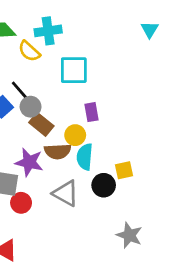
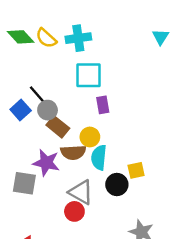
cyan cross: (48, 31) -> (78, 38), moved
yellow semicircle: (29, 51) -> (46, 38), moved
purple rectangle: (91, 112) -> (103, 105), moved
red circle: (21, 203) -> (74, 211), moved

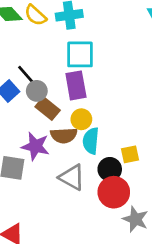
purple rectangle: (103, 105) -> (76, 85), moved, size x1.5
red circle: (74, 211) -> (114, 192), moved, size x1.5

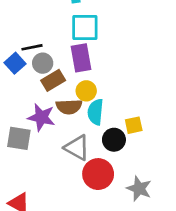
black line: (26, 75) -> (32, 47), turned -60
brown rectangle: (48, 108) -> (53, 80), turned -70
red circle: (114, 192) -> (98, 174), moved

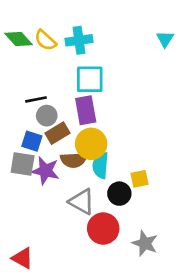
blue square: (15, 63) -> (32, 141), moved, turned -30
yellow circle: (86, 91) -> (91, 144), size x1.5
gray square: (19, 138) -> (23, 164), moved

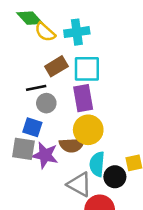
green diamond: (19, 39) -> (30, 18), moved
brown rectangle: (57, 133) -> (56, 66), moved
cyan semicircle: (101, 165) -> (97, 164), moved

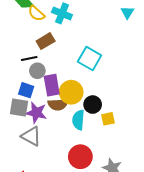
cyan cross: (77, 32) -> (62, 13), turned 30
cyan square: (87, 69) -> (90, 58), moved, turned 30
purple rectangle: (83, 98) -> (52, 85), moved
black circle: (115, 177) -> (93, 105), moved
gray triangle: (79, 184) -> (31, 136), moved

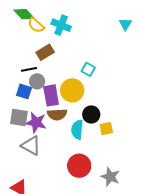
cyan square: (90, 58) -> (88, 69), size x0.6
blue square: (26, 90) -> (24, 91), moved
yellow circle: (71, 92) -> (72, 90), moved

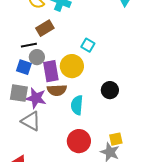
black circle: (91, 114) -> (110, 90), moved
yellow square: (106, 129) -> (116, 139), moved

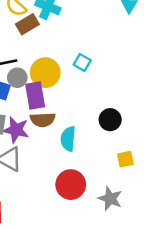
brown rectangle: (45, 28) -> (27, 24), moved
yellow circle: (72, 66) -> (45, 73), moved
yellow square: (116, 139) -> (125, 159), moved

